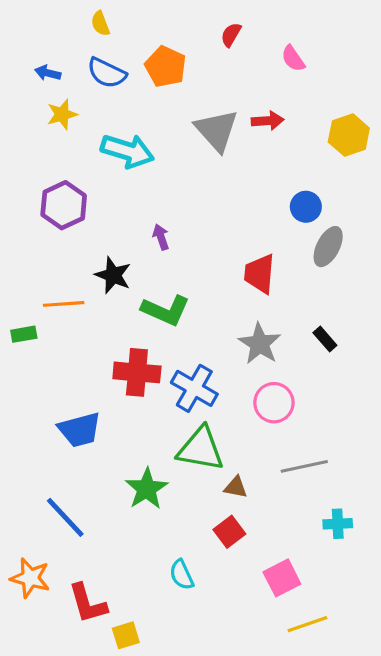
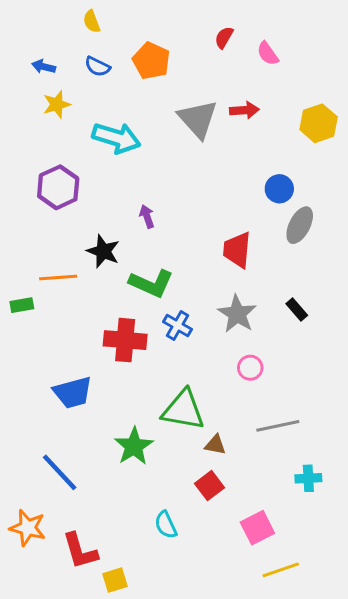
red semicircle: (231, 35) -> (224, 37), moved
blue semicircle: (107, 73) -> (97, 67), size x0.7
blue cross: (194, 388) -> (177, 326), moved, size x0.7
pink circle: (274, 403) -> (250, 368), size x0.7

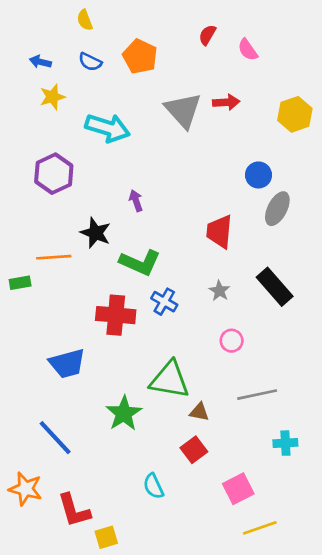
black rectangle: (297, 310) -> (275, 287), size x1.8
gray star: (237, 314) -> (219, 291), size x0.6

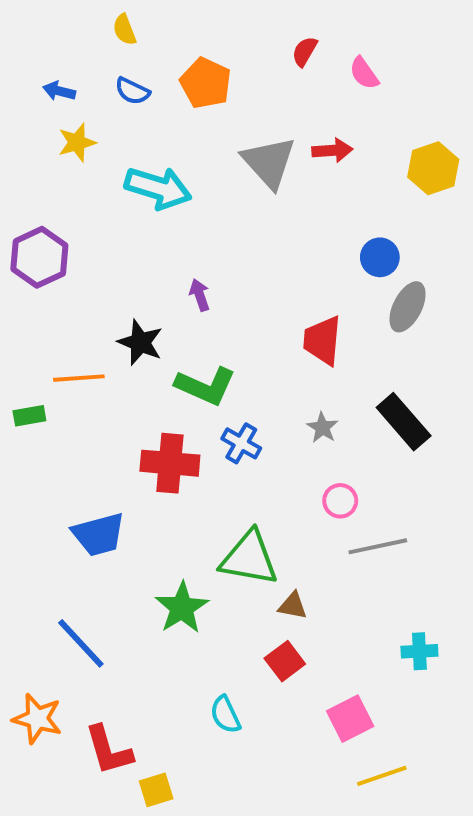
purple hexagon: (54, 174) -> (39, 257), moved
gray line: (257, 395) -> (378, 546), moved

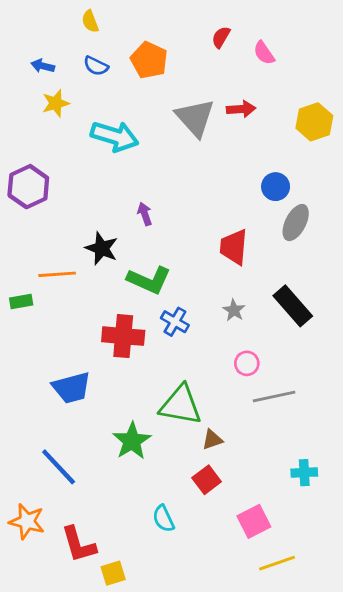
brown triangle: (293, 606) -> (212, 440), turned -30

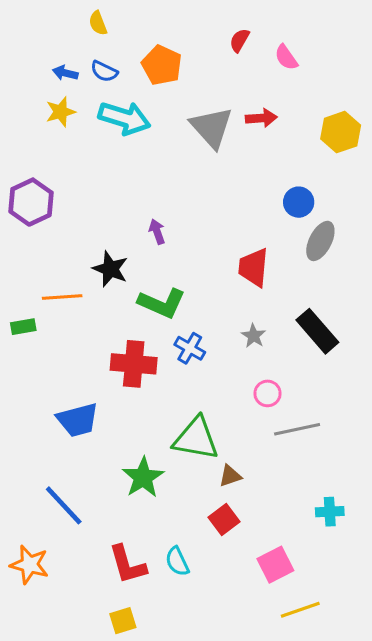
blue arrow: (43, 66) -> (65, 73), moved
cyan arrow: (115, 136) -> (124, 118), moved
red L-shape: (79, 544) -> (127, 565), moved

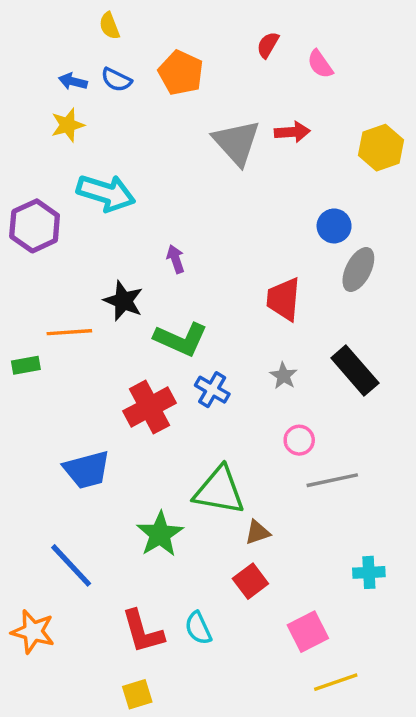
cyan arrow: (124, 118) -> (106, 193), moved
red cross: (134, 364) -> (149, 407), turned -33

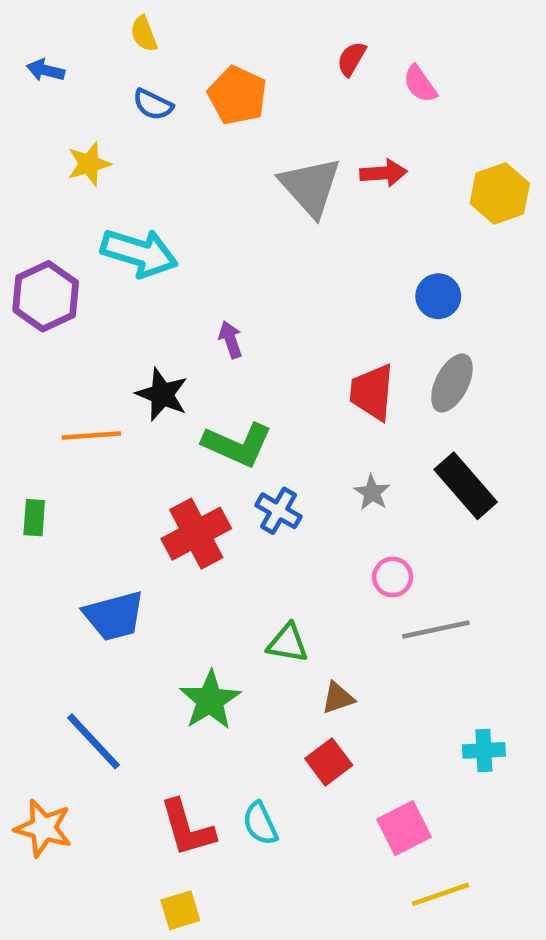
blue arrow: (73, 81) -> (46, 70), moved
gray ellipse: (358, 270) -> (452, 383), moved
green rectangle: (26, 365) -> (34, 518), moved, turned -76
green triangle: (219, 491) -> (288, 643), size x0.6

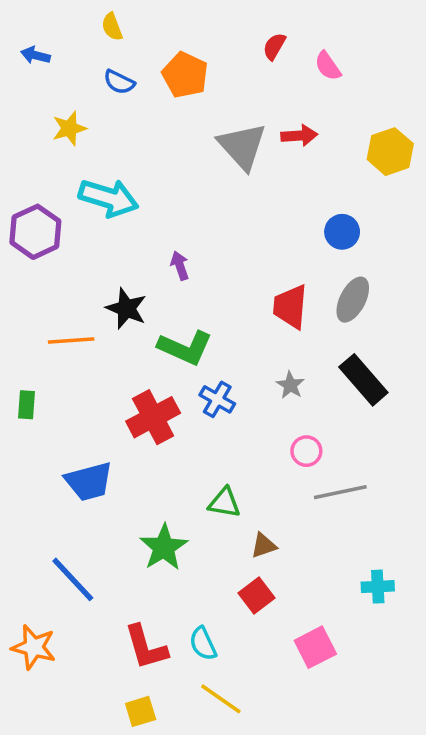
yellow line: (441, 894) -> (221, 699), moved, turned 54

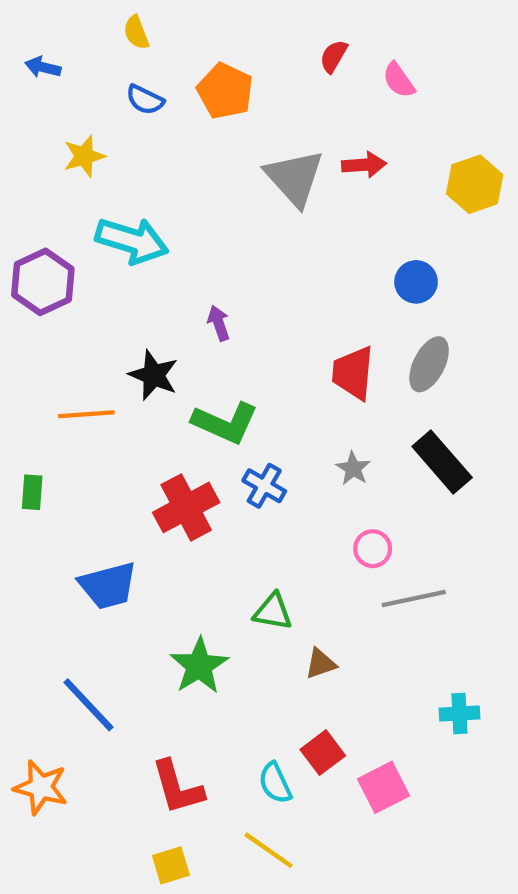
red square: (256, 595) -> (323, 753), moved
cyan semicircle: (203, 644) -> (275, 783), moved

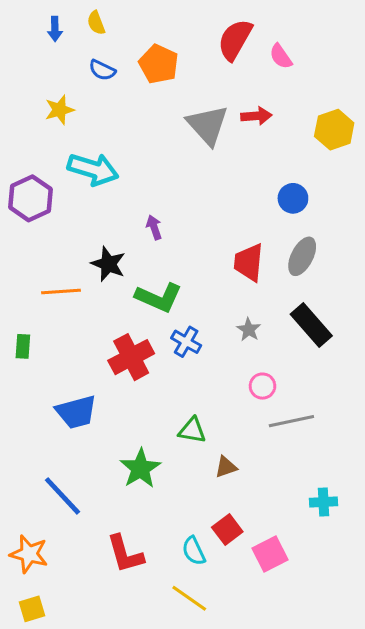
red semicircle: (334, 56) -> (235, 40), size x1.8
blue arrow: (43, 67) -> (55, 29), moved, turned -105
yellow square: (171, 865) -> (32, 609), moved

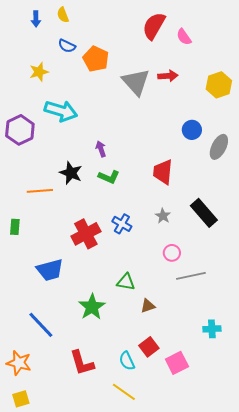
orange pentagon: (159, 64) -> (96, 59), moved
gray ellipse: (302, 256) -> (219, 147), moved
green L-shape: (159, 298) -> (109, 177), moved, size x0.7

